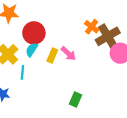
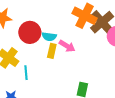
orange cross: (92, 27) -> (85, 16), size x1.6
cyan semicircle: (32, 50) -> (49, 37), moved, turned -104

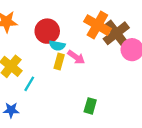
red circle: (30, 32) -> (47, 31), moved
cyan line: (26, 73) -> (29, 84), turned 32

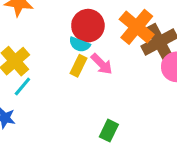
red circle: (47, 31) -> (88, 26), moved
cyan line: (29, 84) -> (22, 86), moved

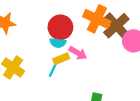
yellow rectangle: (79, 66) -> (61, 59), turned 56
cyan line: (22, 86) -> (53, 69), moved

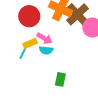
cyan semicircle: (58, 43) -> (46, 50), moved

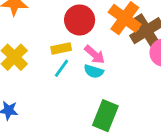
yellow rectangle: (30, 43) -> (61, 49), moved
green rectangle: (60, 79) -> (105, 116), size x1.5

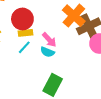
red circle: (80, 20) -> (22, 19), moved

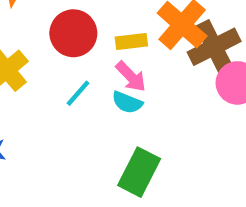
yellow rectangle: (25, 33) -> (131, 42), moved

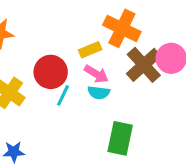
red circle: (73, 33) -> (51, 72), moved
brown cross: (214, 47) -> (144, 65), moved

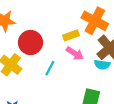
red circle: (51, 72) -> (30, 42), moved
cyan semicircle: (99, 92) -> (102, 65), moved

